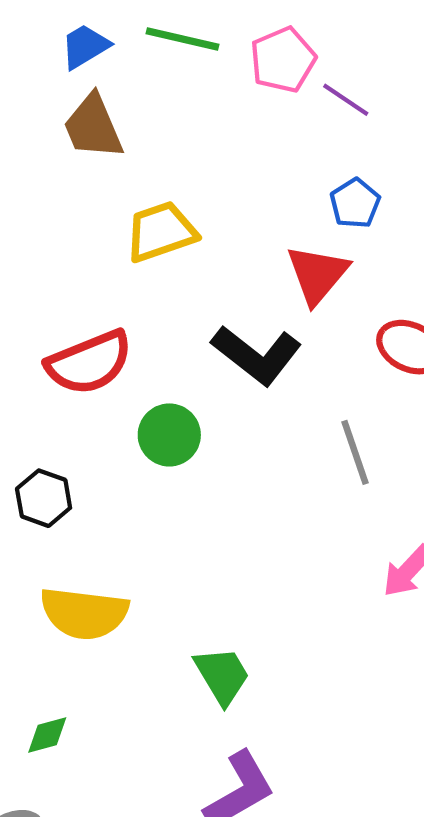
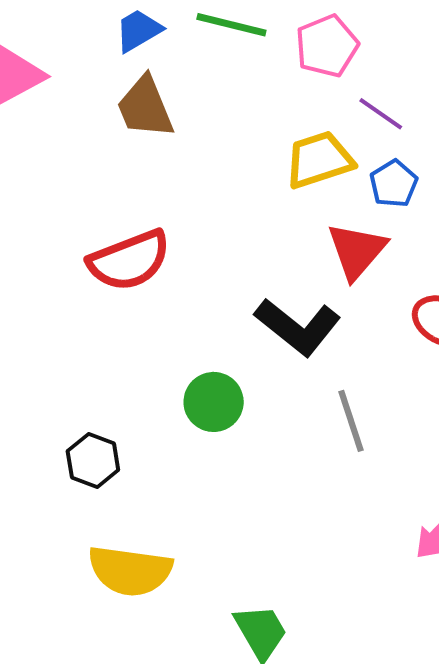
purple line: (346, 100) -> (381, 114), moved
yellow trapezoid: (161, 232) -> (319, 160), moved
red semicircle: (89, 363) -> (129, 260), moved
gray line: (355, 452) -> (351, 421), moved

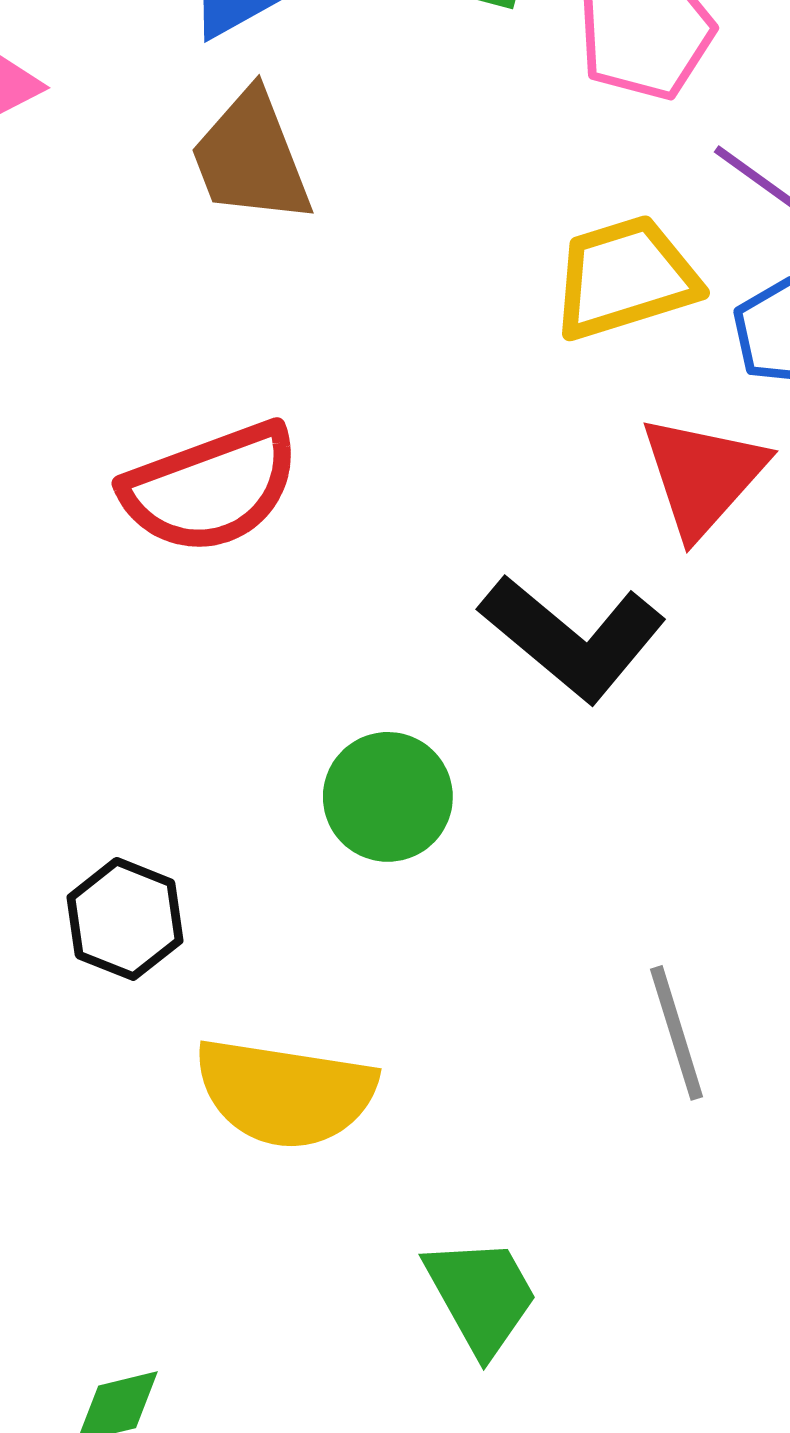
gray line: (351, 421) -> (677, 1033), moved
yellow semicircle: (130, 571) -> (285, 1093), moved

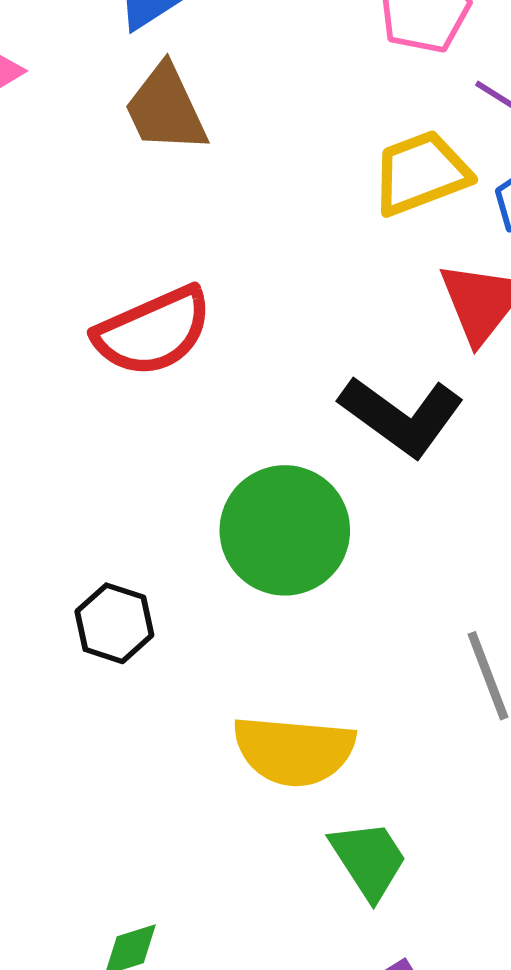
green circle: (388, 797) -> (285, 530), size x1.5
yellow semicircle: (285, 1093) -> (294, 751), moved

